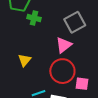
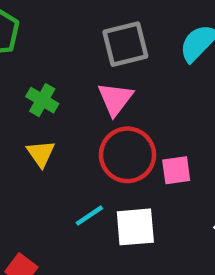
green cross: (34, 18) -> (42, 100), moved, turned 32
gray square: (75, 22) -> (125, 44), turned 30

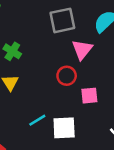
pink triangle: (115, 99) -> (82, 50), moved
red circle: (127, 155) -> (67, 76), moved, size x0.6

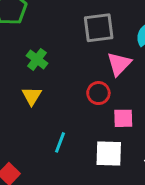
cyan line: (37, 120) -> (60, 142), turned -42
white square: (64, 128) -> (109, 154), moved

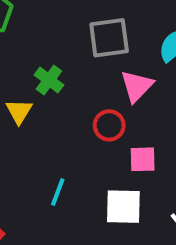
green cross: (37, 59) -> (49, 80), moved
yellow triangle: (32, 96) -> (19, 111), moved

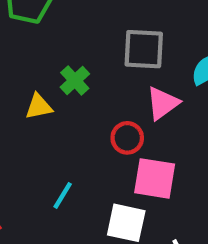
yellow triangle: (19, 111) -> (39, 107), turned 36
pink square: (143, 159) -> (155, 178), size x1.5

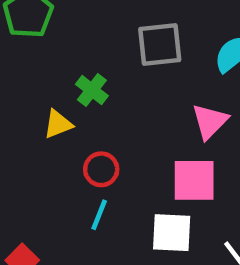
pink triangle: (163, 103) -> (210, 121), moved
red circle: (127, 138) -> (101, 169), moved

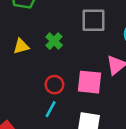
yellow triangle: (58, 124) -> (21, 46), moved
pink square: (194, 180) -> (90, 82), moved

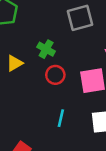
red circle: (54, 85) -> (55, 75), moved

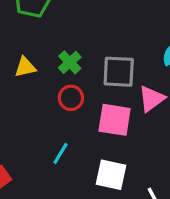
gray square: (80, 18) -> (119, 72), moved

